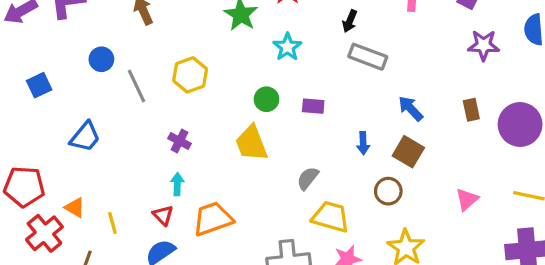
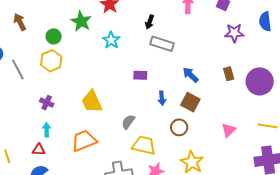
green circle: (266, 99) -> (54, 36), moved
purple rectangle: (313, 106) -> (140, 75), moved
red triangle: (163, 215) -> (39, 150), turned -40
orange trapezoid: (213, 219) -> (84, 141), moved

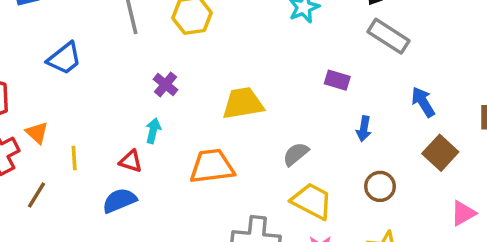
yellow trapezoid: (92, 102) -> (243, 103), turned 90
brown square: (190, 102) -> (440, 153), moved

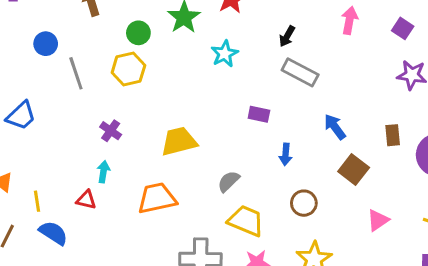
blue semicircle: (119, 200) -> (53, 233), moved, turned 60

